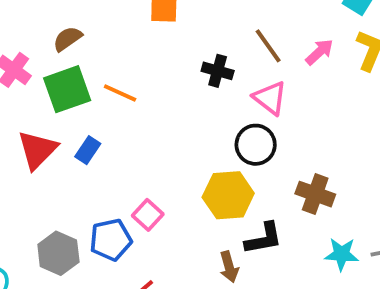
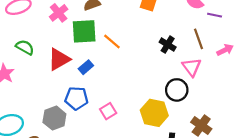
blue pentagon: (111, 240) -> (76, 98), moved

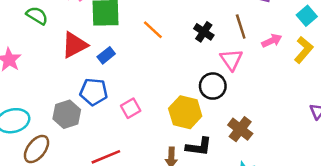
orange line: (112, 42) -> (153, 30), moved
green semicircle: (25, 47) -> (37, 16), moved

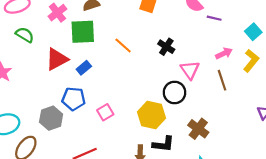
brown line: (241, 26) -> (222, 80), moved

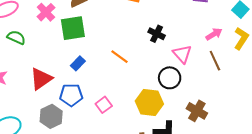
orange line: (123, 45) -> (120, 57), moved
red triangle: (57, 59) -> (41, 79), moved

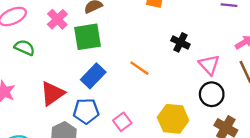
blue rectangle: (78, 63) -> (93, 76), size x1.5
black circle: (170, 78) -> (212, 94), moved

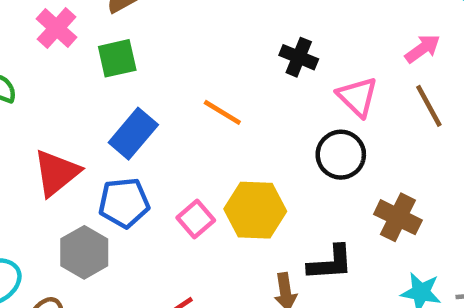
green square: (87, 37) -> (117, 58), size x0.7
black circle: (212, 94) -> (341, 155), moved
yellow hexagon: (173, 119) -> (255, 210), moved

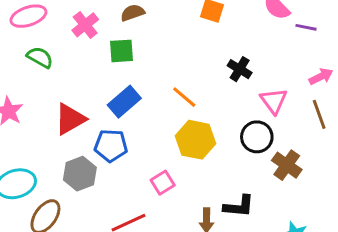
yellow hexagon: (255, 210) -> (196, 140), moved
brown cross: (398, 217) -> (287, 165), moved
pink square: (196, 219) -> (163, 183), moved

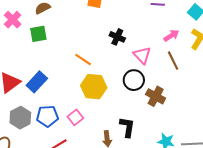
blue rectangle: (124, 102) -> (37, 82), moved
blue pentagon: (111, 146) -> (47, 116), moved
black L-shape: (239, 206) -> (127, 127), turned -80

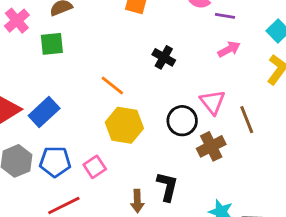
pink arrow: (171, 36) -> (229, 49), moved
pink triangle: (142, 55) -> (213, 102), moved
brown line: (173, 61) -> (247, 120), moved
brown cross: (156, 96) -> (211, 146), turned 30

